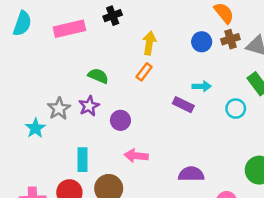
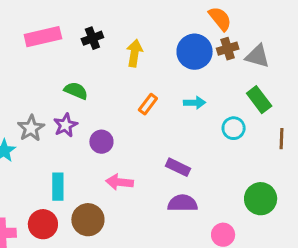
black cross: (113, 16) -> (92, 38), moved
blue circle: (202, 42) -> (195, 52), size x1.5
orange rectangle: (144, 72) -> (148, 104), moved
purple rectangle: (183, 105) -> (178, 167), moved

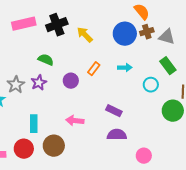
black cross: (92, 38) -> (57, 25), size x1.5
yellow arrow: (134, 53) -> (85, 35), turned -54
purple circle: (101, 142) -> (71, 81), moved
green circle: (261, 199) -> (173, 111), moved

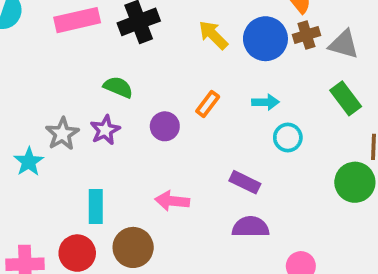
yellow arrow: (85, 35) -> (213, 35), moved
cyan circle: (151, 85) -> (288, 138), moved

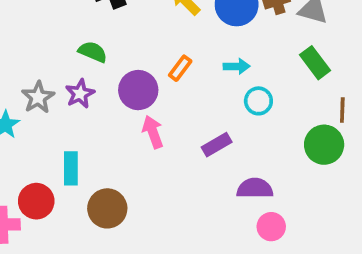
purple circle: (165, 126) -> (138, 90), size x1.4
purple rectangle: (245, 182) -> (217, 145), turned -56
pink arrow: (172, 201) -> (153, 132), moved, turned 64
purple semicircle: (251, 227) -> (255, 188), moved
red circle: (77, 253) -> (36, 201), moved

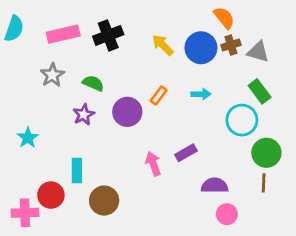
gray star: (38, 97) -> (52, 75), moved
cyan circle: (258, 101) -> (242, 120), moved, size x1.5
brown line: (342, 110) -> (264, 183), moved
pink arrow: (153, 132) -> (153, 164), moved

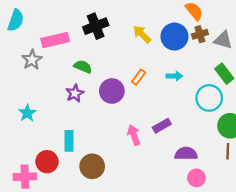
pink rectangle: (63, 34) -> (55, 40), moved
gray star: (52, 75) -> (32, 60), moved

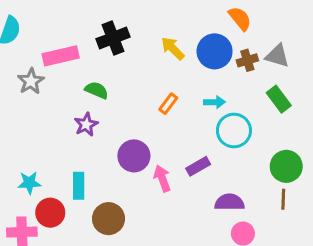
brown cross: (200, 34) -> (247, 60), moved
purple circle: (112, 91) -> (134, 156), moved
cyan circle: (209, 98) -> (234, 131), moved
cyan star: (27, 113) -> (29, 183), moved, turned 30

